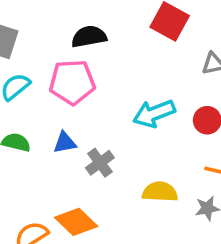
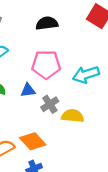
pink pentagon: (72, 82) -> (46, 65), moved
yellow semicircle: (160, 192) -> (73, 116), moved

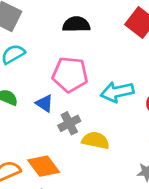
blue triangle: (28, 90) -> (44, 103), turned 35

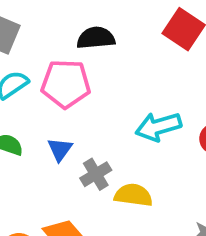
pink pentagon: (70, 74) -> (66, 84), moved
blue triangle: (44, 103) -> (60, 149), turned 36

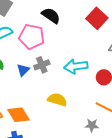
black semicircle: (96, 38) -> (51, 16), turned 30
gray cross: (96, 174) -> (42, 65), moved

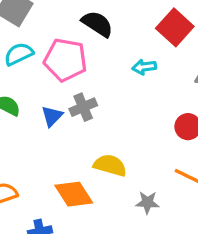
cyan arrow: (76, 66) -> (144, 67), moved, size x0.6
orange diamond: (19, 115) -> (74, 194), moved
gray star: (92, 125) -> (147, 202), moved

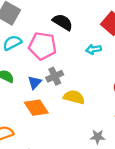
yellow semicircle: (110, 165) -> (74, 97), moved
orange diamond: (74, 194) -> (36, 108), moved

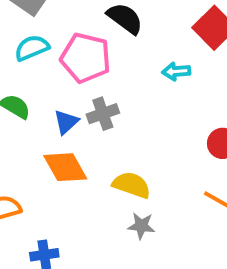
yellow semicircle: (74, 97) -> (132, 185), moved
gray star: (98, 137) -> (141, 226), moved

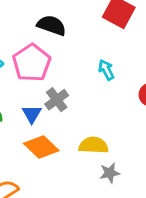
pink pentagon: (86, 58) -> (32, 63), turned -30
cyan arrow: (176, 71) -> (106, 70), moved, turned 84

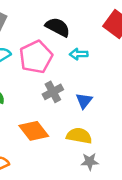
cyan arrow: (106, 70) -> (79, 54), moved, turned -72
blue triangle: (32, 114) -> (84, 101), moved

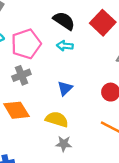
black semicircle: (58, 27) -> (64, 21), moved
gray cross: (53, 92) -> (21, 75), moved

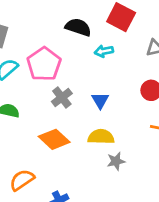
cyan arrow: (65, 46) -> (104, 51), moved
gray cross: (21, 75) -> (62, 97), moved

